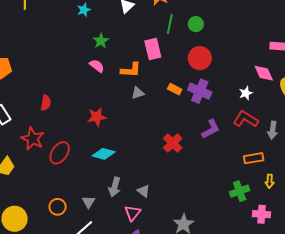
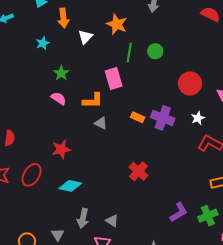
red circle: (200, 58) -> (190, 83), moved
gray triangle: (138, 93) -> (101, 123), turned 48
white star: (246, 93) -> (198, 118), moved
purple L-shape: (211, 129) -> (179, 212), moved
red ellipse: (60, 153) -> (32, 175), moved

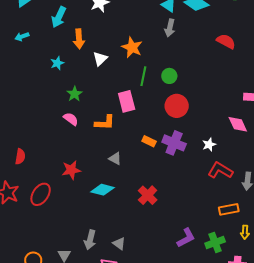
red circle: (190, 83) -> (177, 106), moved
gray triangle: (101, 123) -> (115, 159), moved
cyan diamond: (70, 186) -> (103, 190), moved

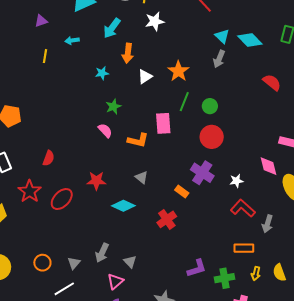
orange rectangle: (149, 141) -> (182, 192), moved

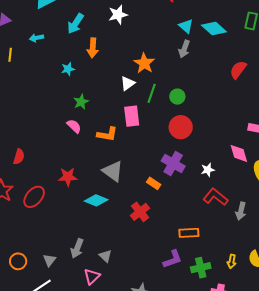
white triangle: (145, 77) -> (128, 83), moved
red semicircle: (272, 82) -> (238, 70), turned -90
gray triangle: (142, 177) -> (113, 171), size x1.6
orange rectangle: (244, 248) -> (189, 233), moved

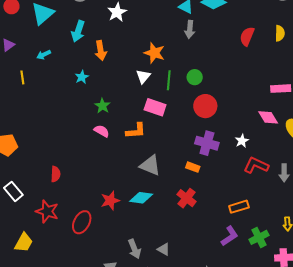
pink rectangle: (132, 116) -> (155, 107), turned -50
red star: (68, 177) -> (110, 201), moved
red ellipse: (34, 197) -> (82, 222), moved
gray arrow: (77, 248) -> (134, 249), turned -30

